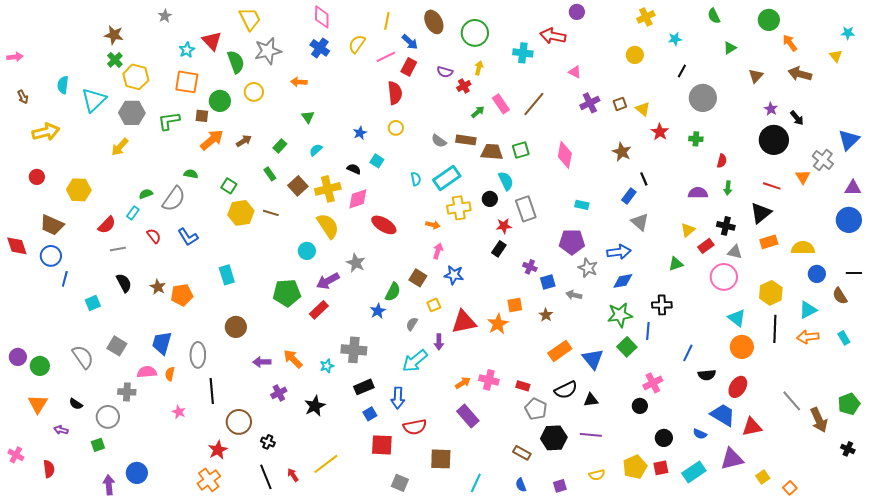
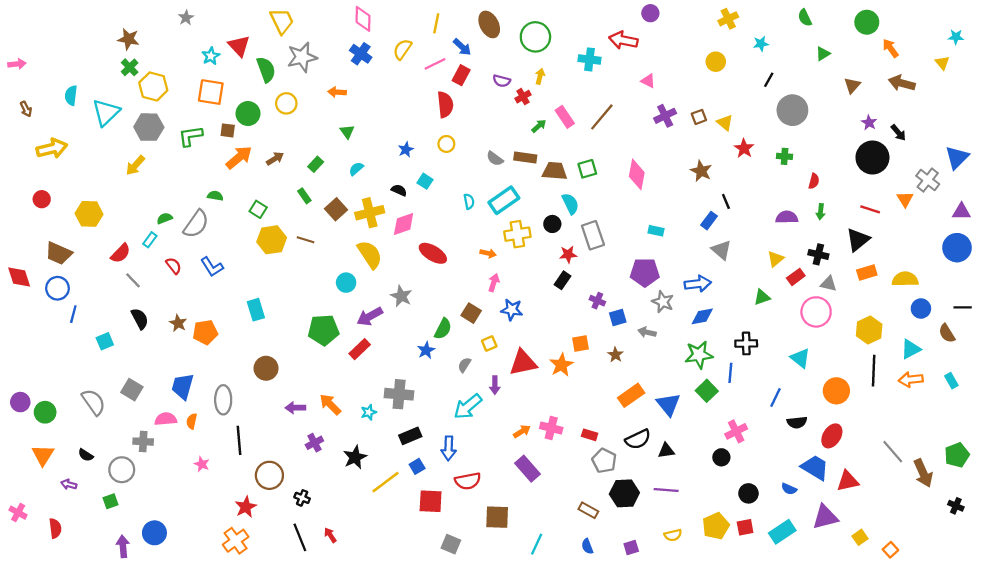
gray line: (118, 249) -> (133, 280), turned 56
cyan triangle: (737, 318) -> (800, 358), moved
yellow line: (326, 464) -> (386, 482), moved

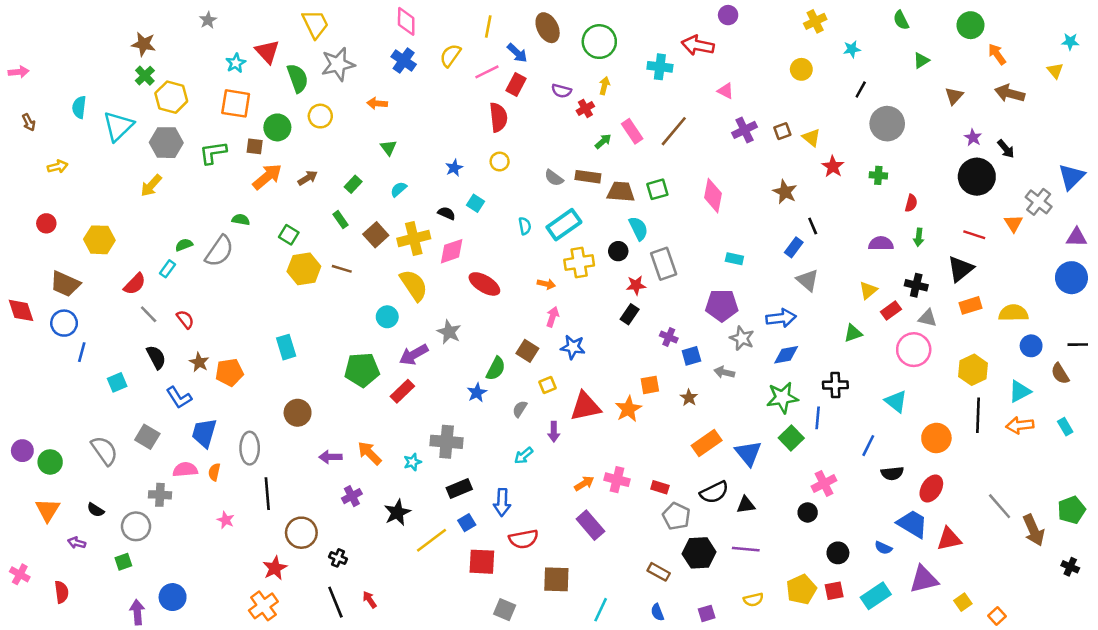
yellow arrow: (52, 148) -> (58, 167), size x0.6
red semicircle: (174, 266) -> (185, 319), moved
blue L-shape: (212, 267) -> (179, 398), moved
cyan arrow: (468, 407) -> (524, 456), size x0.6

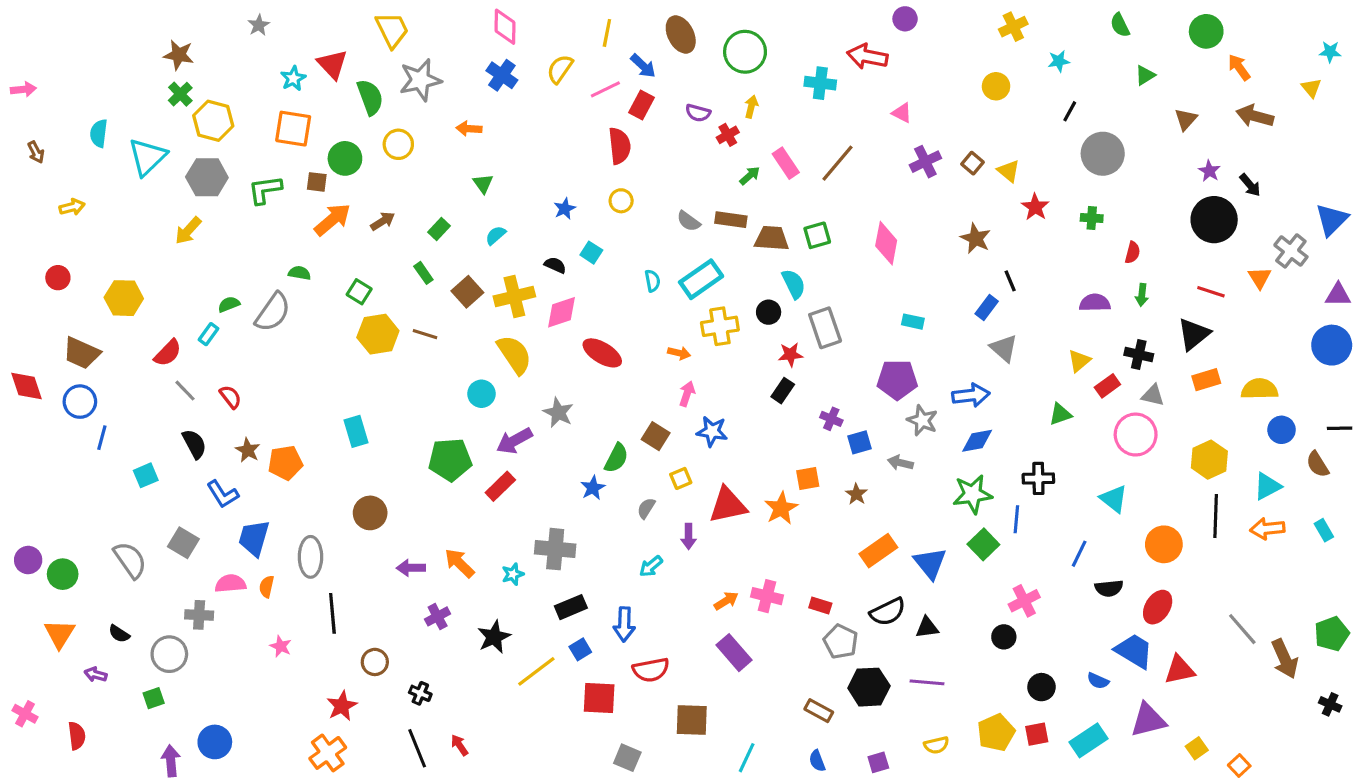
brown square: (782, 131) -> (972, 163), turned -30
brown circle: (301, 533) -> (375, 662), size x0.7

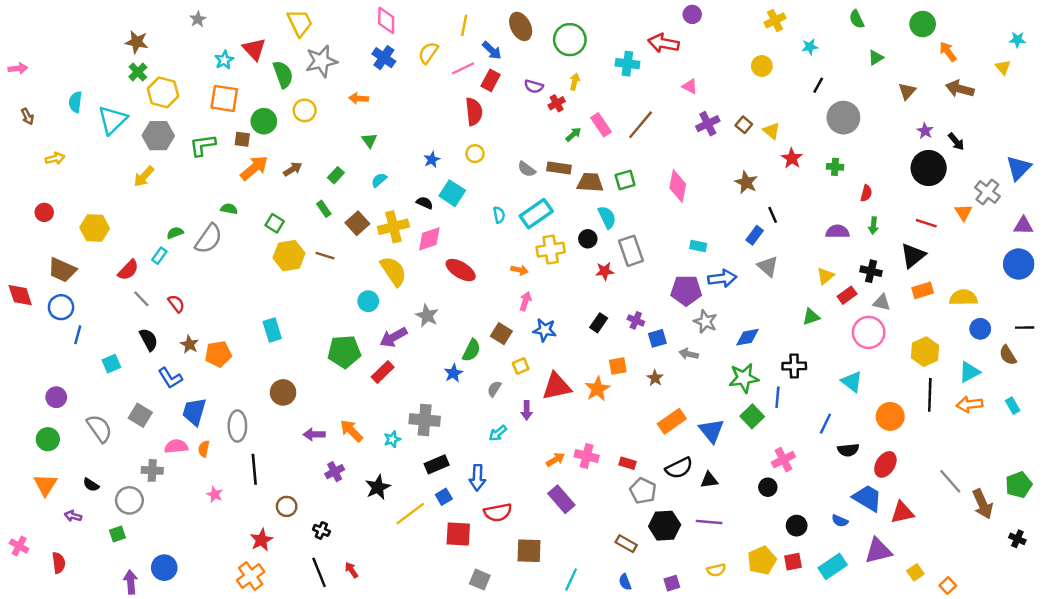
cyan square: (591, 253) -> (452, 193), size x1.5
black rectangle: (783, 391) -> (599, 323), moved
blue arrow: (971, 395) -> (722, 278), moved
purple circle: (28, 560) -> (56, 397), moved

